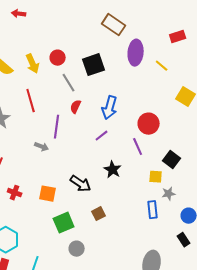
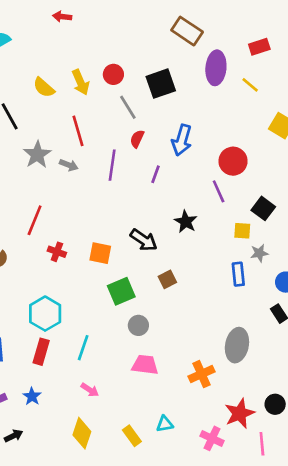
red rectangle: (178, 37) -> (259, 47), moved
purple line: (102, 136) -> (155, 174), moved, turned -32
gray arrow: (42, 147) -> (69, 165), moved

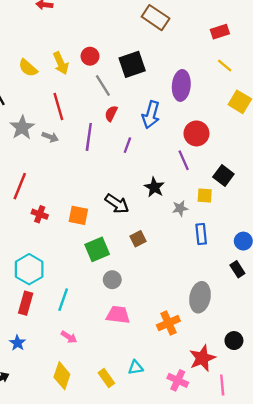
purple ellipse: (216, 68) -> (181, 85), moved
yellow line: (250, 85) -> (225, 66), moved
gray star: (259, 253) -> (180, 208), moved
black circle: (275, 404) -> (234, 341), moved

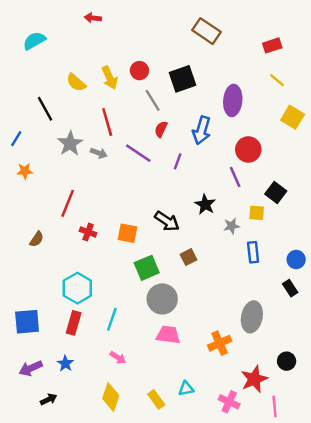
purple line: (89, 137) -> (138, 153), turned -64
gray circle: (112, 280) -> (162, 299), size x1.6

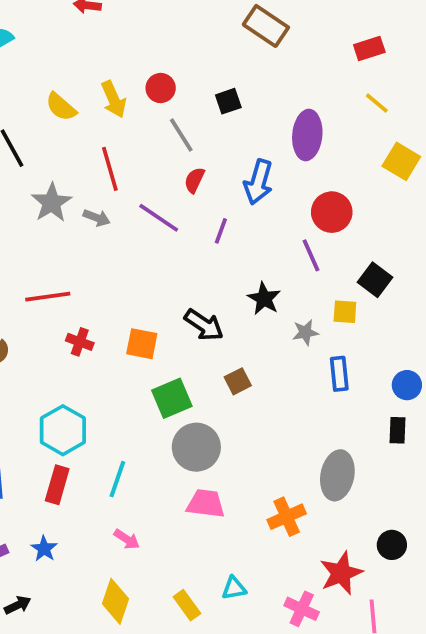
black square: (183, 79) -> (228, 101), size x0.6
red line: (68, 203) -> (48, 297), turned 60
black rectangle: (290, 288) -> (398, 430), turned 35

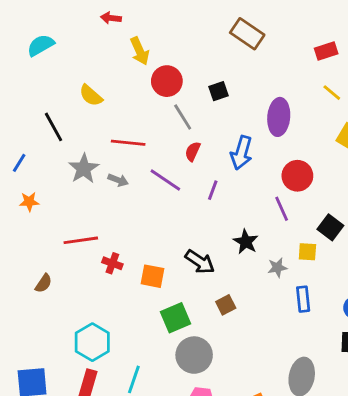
red circle: (161, 88) -> (167, 81), size x1.4
yellow arrow: (114, 99) -> (140, 51), moved
red line: (110, 169) -> (128, 143), turned -68
red cross: (80, 342) -> (112, 263), moved

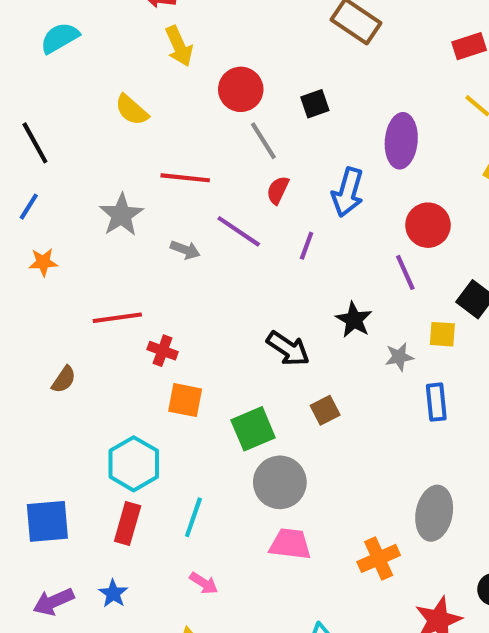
yellow arrow: (140, 51) -> (179, 46), moved
black line: (54, 127) -> (35, 143), moved
gray arrow: (118, 180) -> (185, 250), moved
orange square: (153, 276) -> (185, 400), moved

